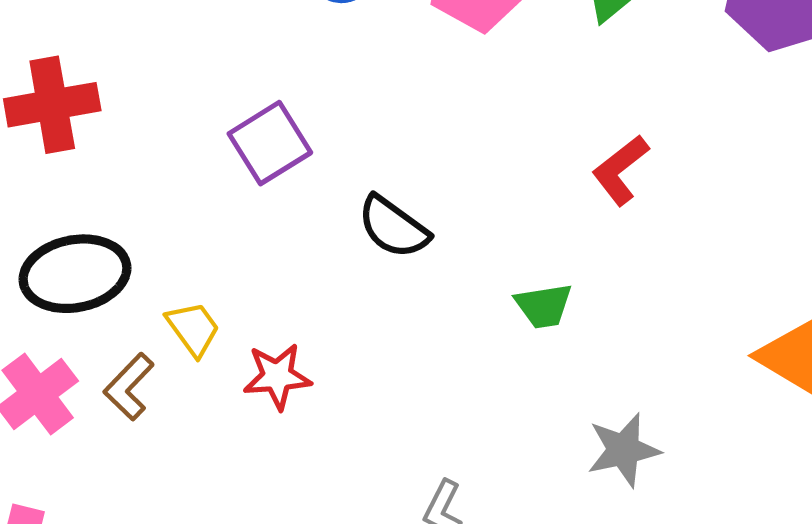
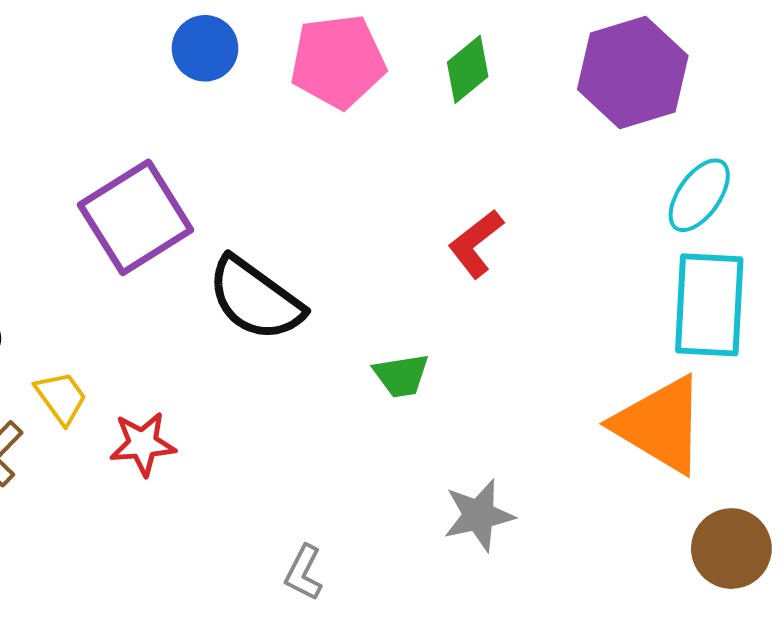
purple square: (270, 143) -> (136, 217), size x1.4
black semicircle: (393, 227) -> (255, 299), size x1.4

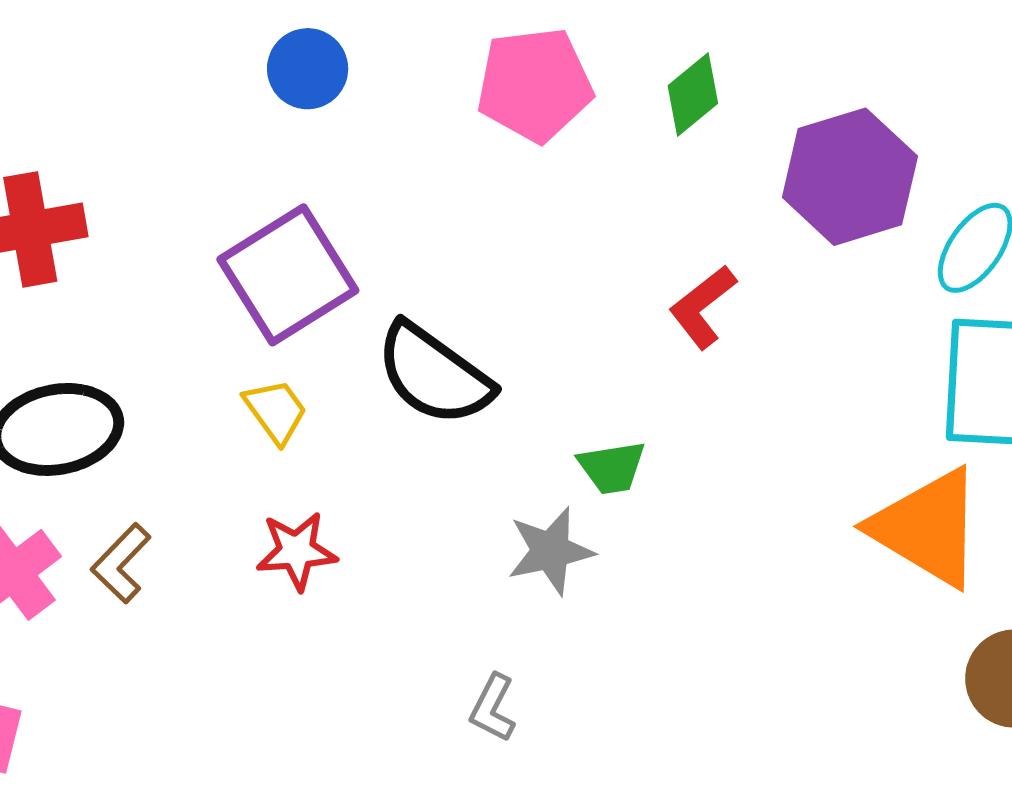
blue circle: (205, 48) -> (308, 69), moved
purple hexagon: (633, 72) -> (850, 177), moved
yellow trapezoid: (61, 398) -> (276, 411), moved
gray star: (479, 515) -> (551, 551), moved

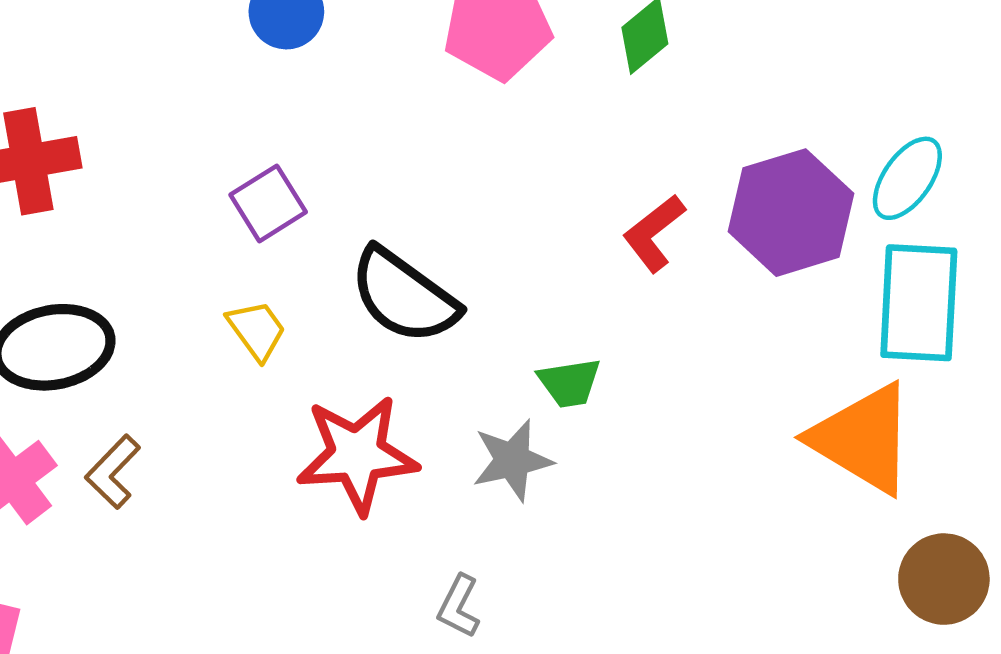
purple hexagon: (850, 177) -> (791, 213), moved
purple square: (288, 275) -> (268, 203), size x0.6
red star: (297, 551) -> (357, 455), moved, size x1.6

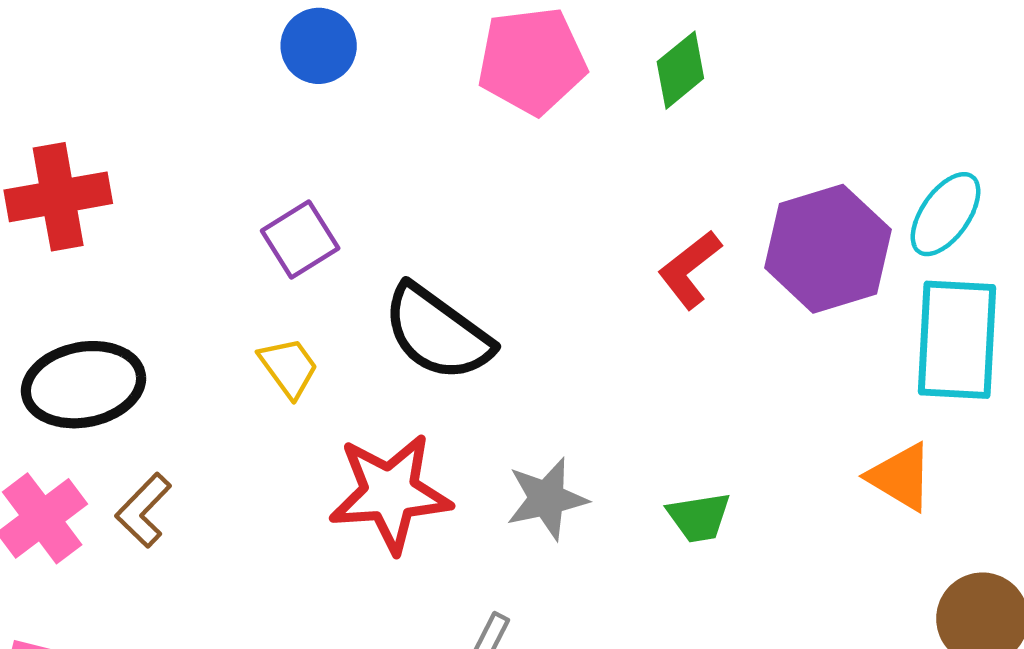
green trapezoid: (569, 383) -> (699, 517), moved
orange triangle: (863, 439) -> (901, 477), size x0.6

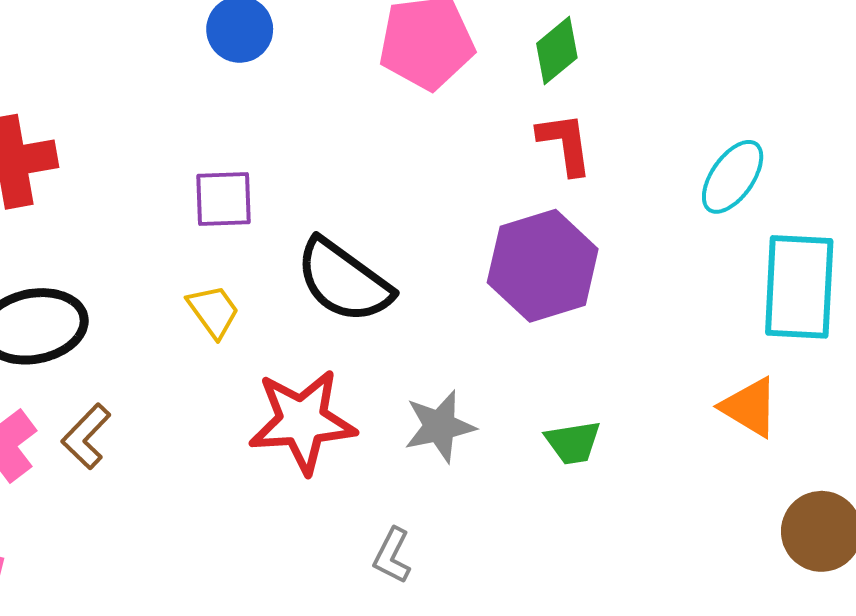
cyan ellipse: (946, 214) -> (733, 177), moved
purple square: (300, 239) -> (224, 199), turned 30
purple hexagon: (828, 249) -> (543, 266), moved
red L-shape: (690, 269) -> (565, 144), moved, turned 120

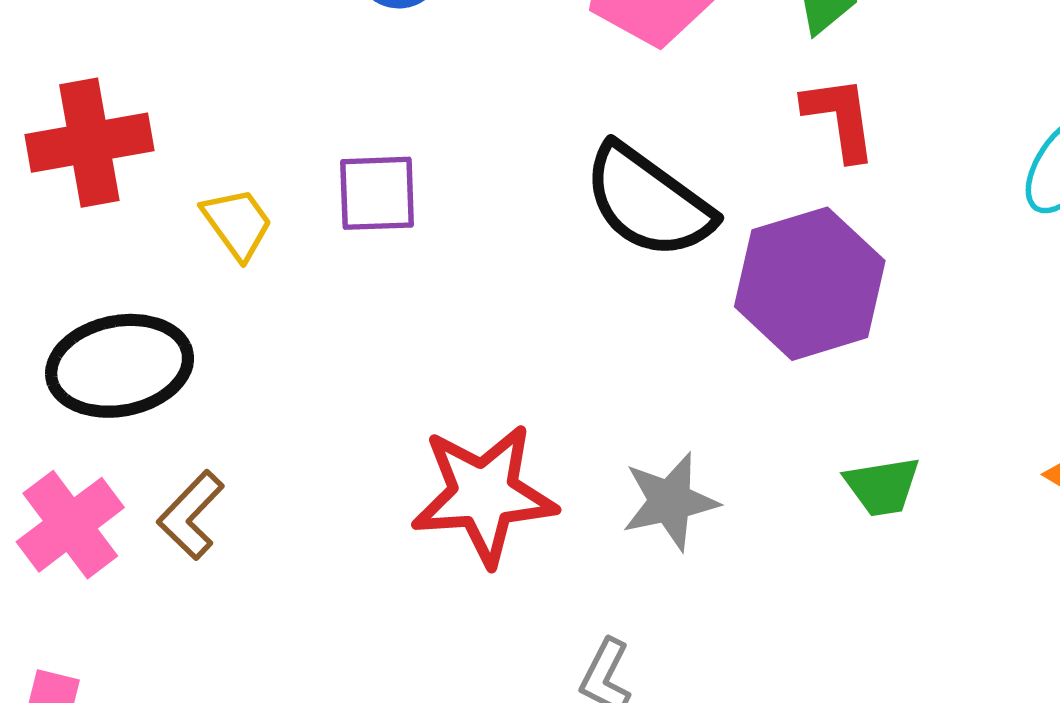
black semicircle: (344, 281) -> (648, 201), moved
yellow trapezoid: (213, 311) -> (237, 223), moved
green trapezoid: (573, 442) -> (882, 486), moved

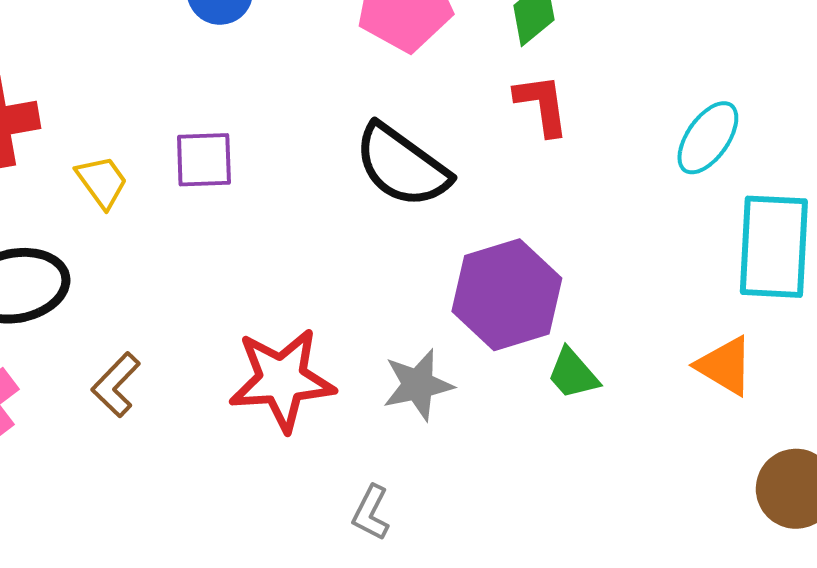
purple hexagon: (810, 284) -> (507, 295), moved
green trapezoid: (882, 486) -> (573, 374), turned 58
brown L-shape: (191, 515) -> (116, 385), moved

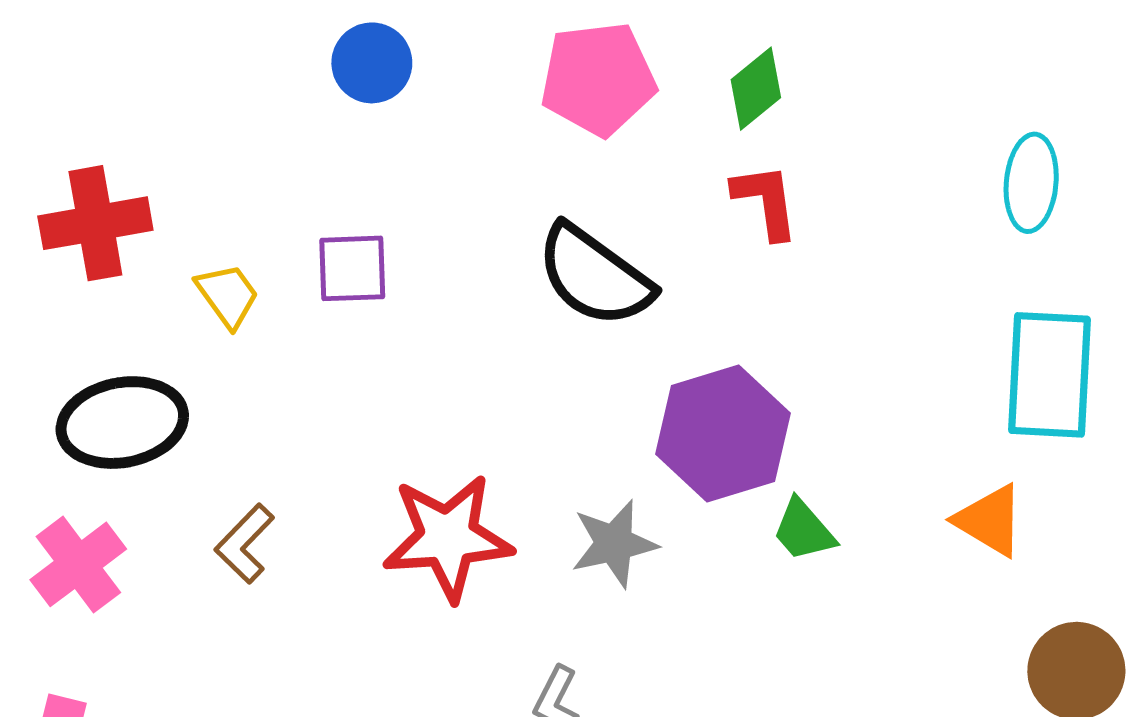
cyan ellipse: (708, 138) -> (1031, 183), moved, turned -30

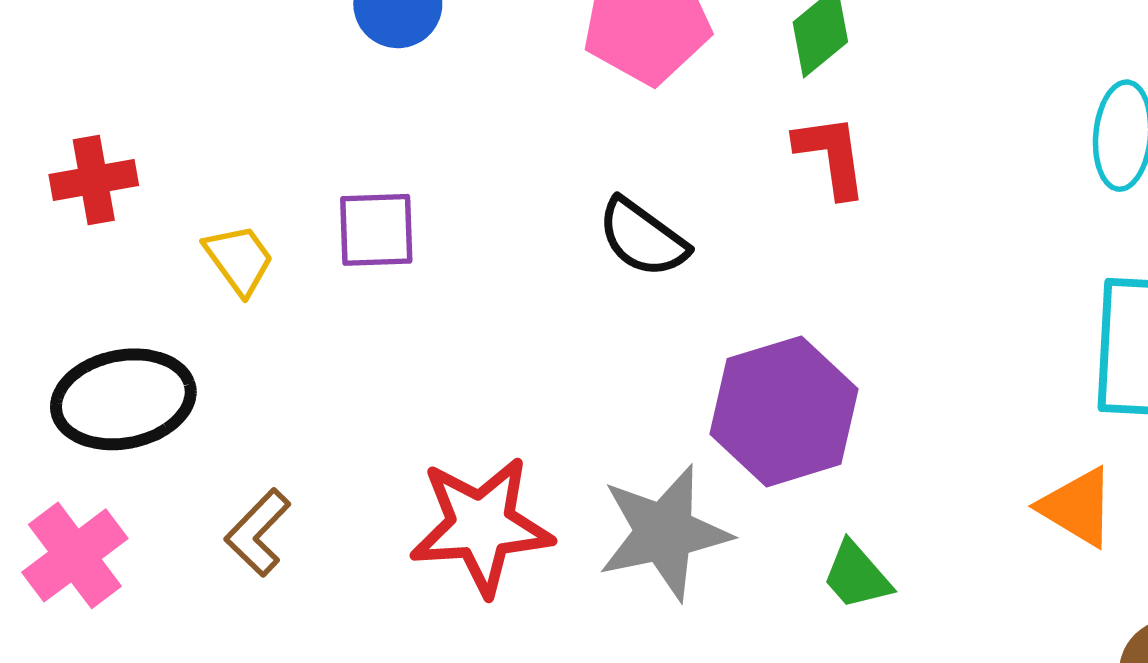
red cross: (95, 223) -> (94, 180), size x0.7
black semicircle: (594, 276) -> (643, 238), size x0.7
green trapezoid: (804, 530) -> (857, 576), moved
gray star: (614, 544) -> (664, 533), size x1.4

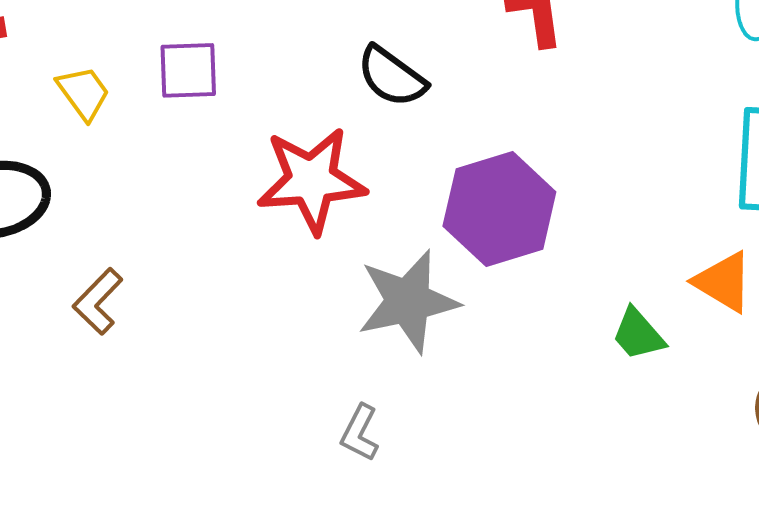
red star: (481, 526) -> (311, 180), moved
green trapezoid: (857, 576) -> (638, 334), moved

